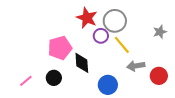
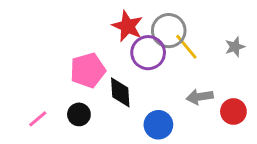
purple circle: (101, 36) -> (148, 53), size x1.5
yellow line: (122, 45) -> (186, 47), moved

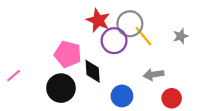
pink pentagon: (88, 70) -> (68, 54), turned 30
red circle: (233, 112) -> (172, 98), moved
black circle: (79, 114) -> (61, 88), size x1.6
pink line: (38, 119) -> (14, 76), moved

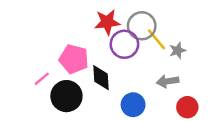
red star: (98, 20) -> (107, 22), turned -30
gray star: (181, 36) -> (177, 50), moved
pink line: (14, 76) -> (42, 79), moved

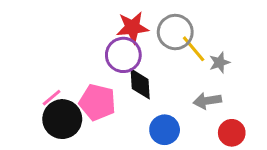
purple circle: (124, 44) -> (123, 55), moved
pink pentagon: (74, 59) -> (97, 102), moved
black diamond: (101, 78) -> (140, 84), moved
black circle: (66, 96) -> (62, 119), moved

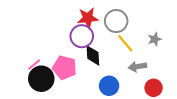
yellow line: (194, 49) -> (125, 43), moved
gray star: (220, 63) -> (155, 39), moved

